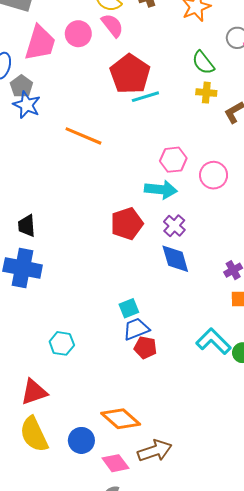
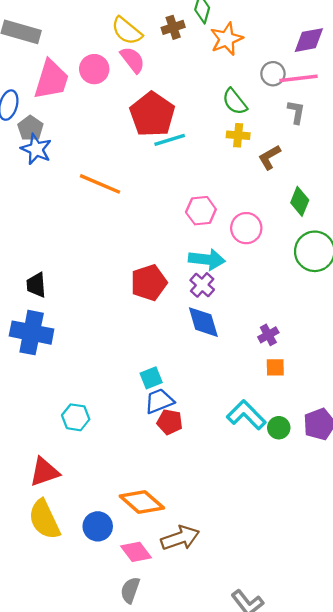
cyan arrow: (161, 190) -> (207, 259), moved

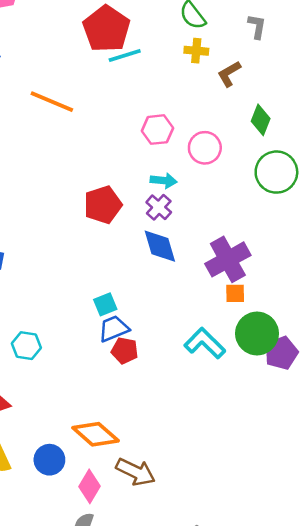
cyan arrow: (207, 259) -> (164, 181), size x0.7
purple cross: (268, 335) -> (228, 259), size x2.0
green circle: (279, 428) -> (257, 333), moved, size x1.8
brown arrow: (180, 538) -> (136, 472), turned 45
pink diamond: (136, 552) -> (89, 486), turned 68

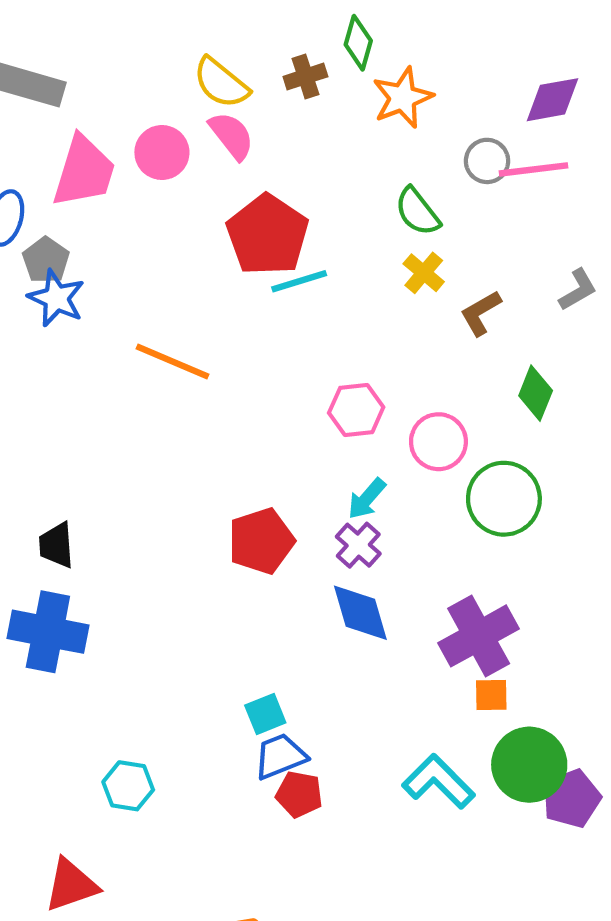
gray L-shape: (257, 26) -> (578, 290), moved, turned 50
yellow cross: (196, 51) -> (424, 273), turned 35
green circle: (276, 172) -> (504, 499), moved
cyan arrow: (164, 181) -> (367, 499), turned 125

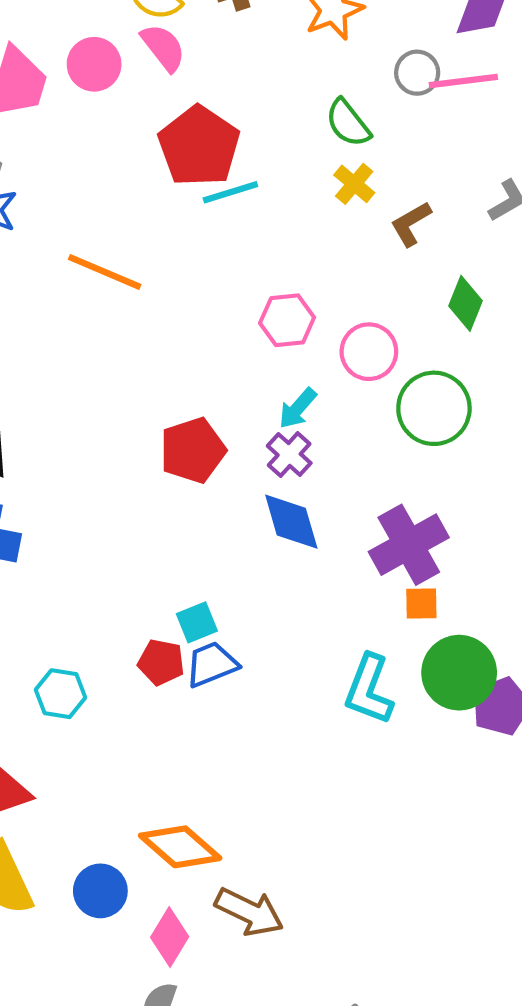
cyan L-shape: (438, 782) -> (369, 689), turned -114
red pentagon: (299, 794) -> (161, 662), moved

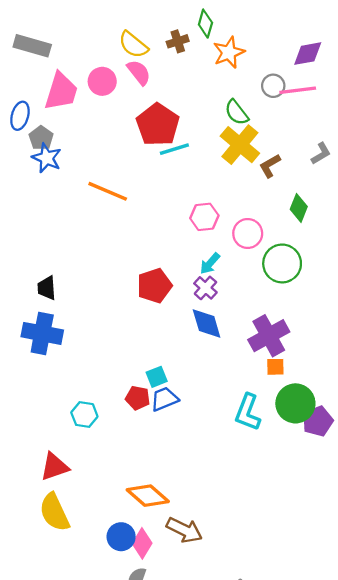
yellow cross: (354, 184) -> (240, 145), size x1.8
blue circle: (100, 891) -> (121, 537), moved

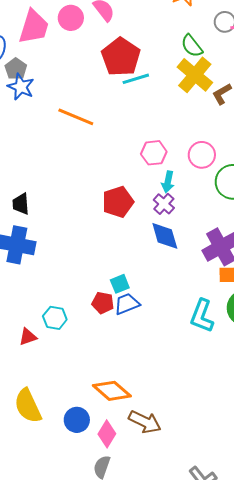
pink hexagon: (204, 217) -> (154, 153), moved
cyan arrow: (210, 263) -> (168, 182), turned -30
red triangle: (54, 467) -> (28, 337), moved, size x0.7
blue circle: (121, 537) -> (77, 420), moved

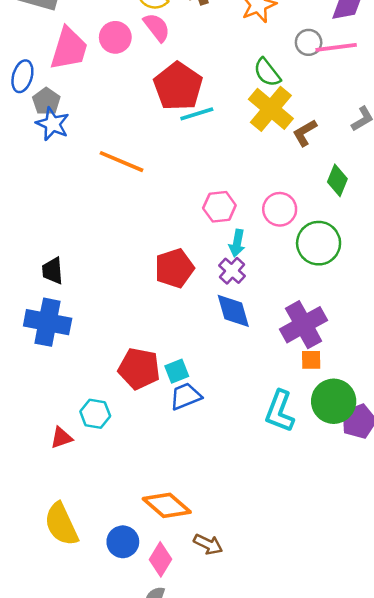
red pentagon: (103, 303) -> (139, 369), moved, size x1.5
brown arrow: (145, 422) -> (208, 544), size x0.7

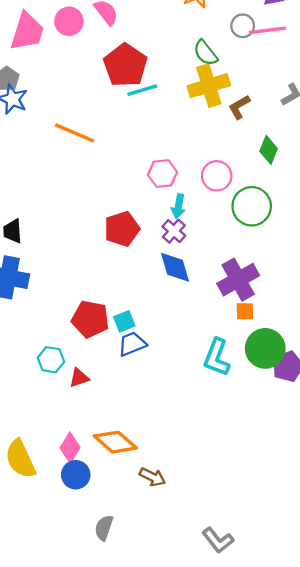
yellow cross: (271, 109) -> (209, 86), turned 33
red triangle: (61, 438) -> (79, 378), moved
pink diamond: (160, 559) -> (70, 448), moved

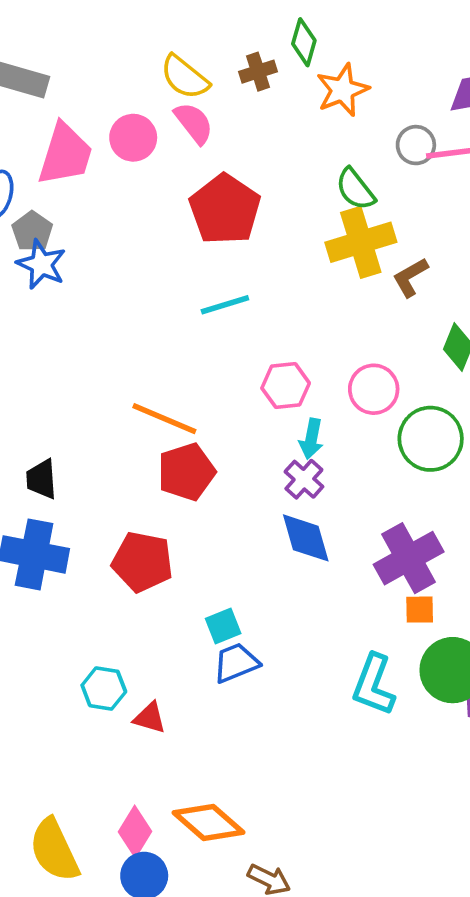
cyan line: (142, 90) -> (225, 305), moved
orange line: (75, 133) -> (164, 419), moved
red pentagon: (122, 229) -> (186, 472), moved
red pentagon: (90, 319) -> (142, 562), moved
red triangle: (79, 378) -> (150, 718), turned 35

